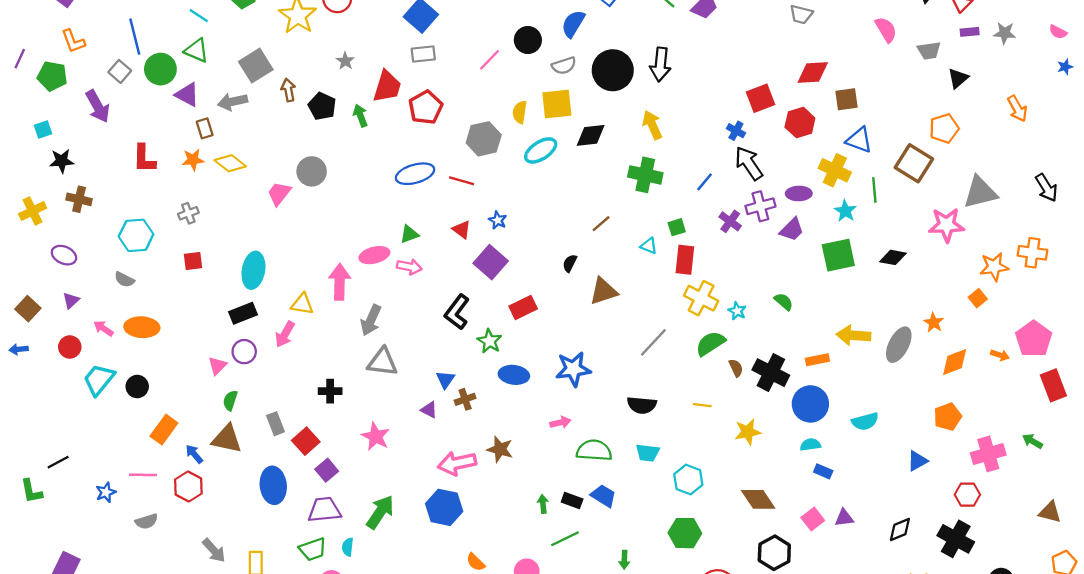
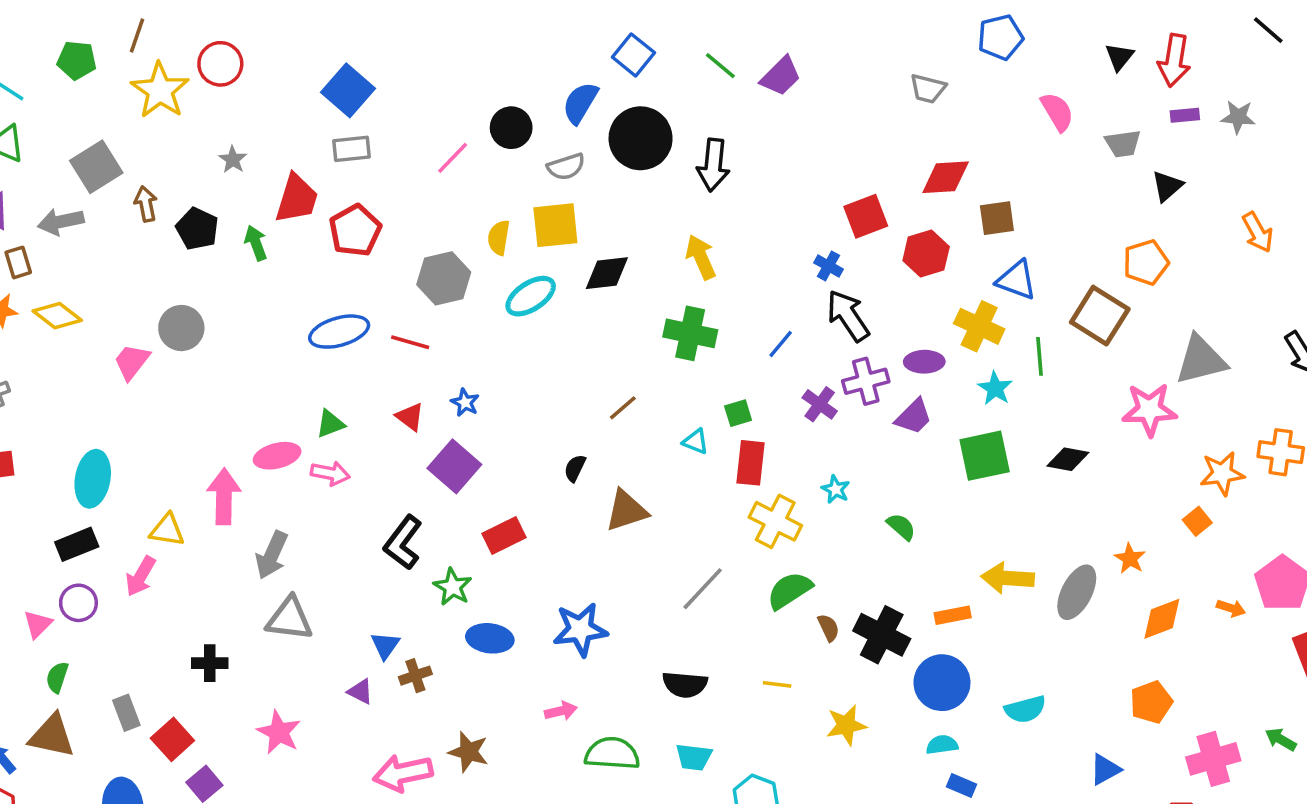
black circle: (613, 70) -> (641, 138), moved
cyan star: (737, 311) -> (836, 489), moved

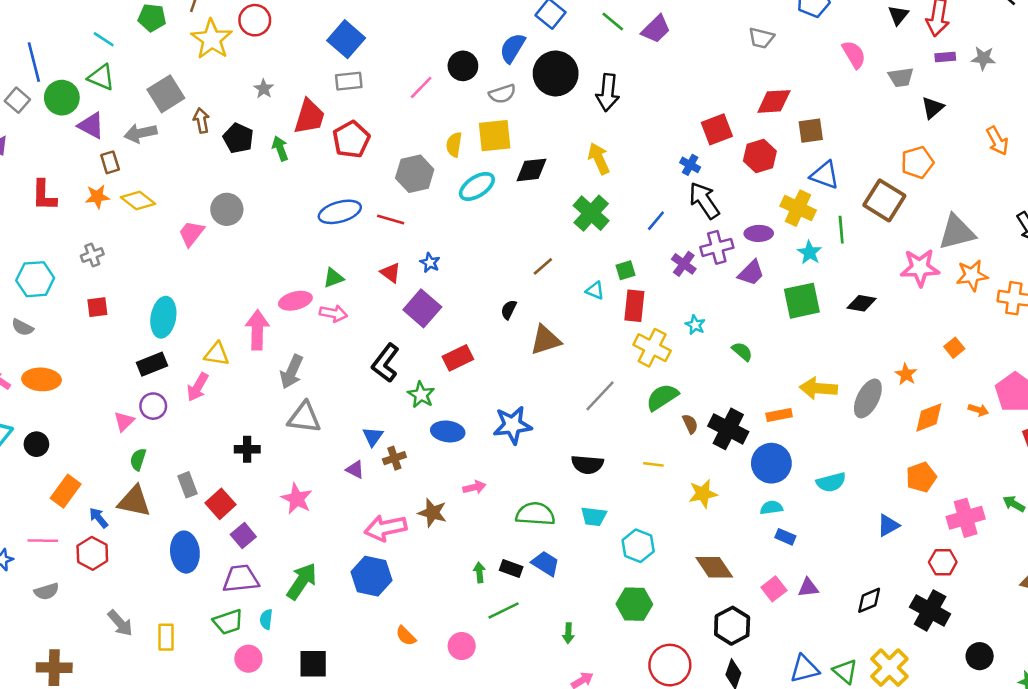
green cross: (690, 333) -> (591, 213), turned 30
orange star: (1222, 473) -> (972, 275), moved
pink arrow: (561, 711) -> (474, 487), moved

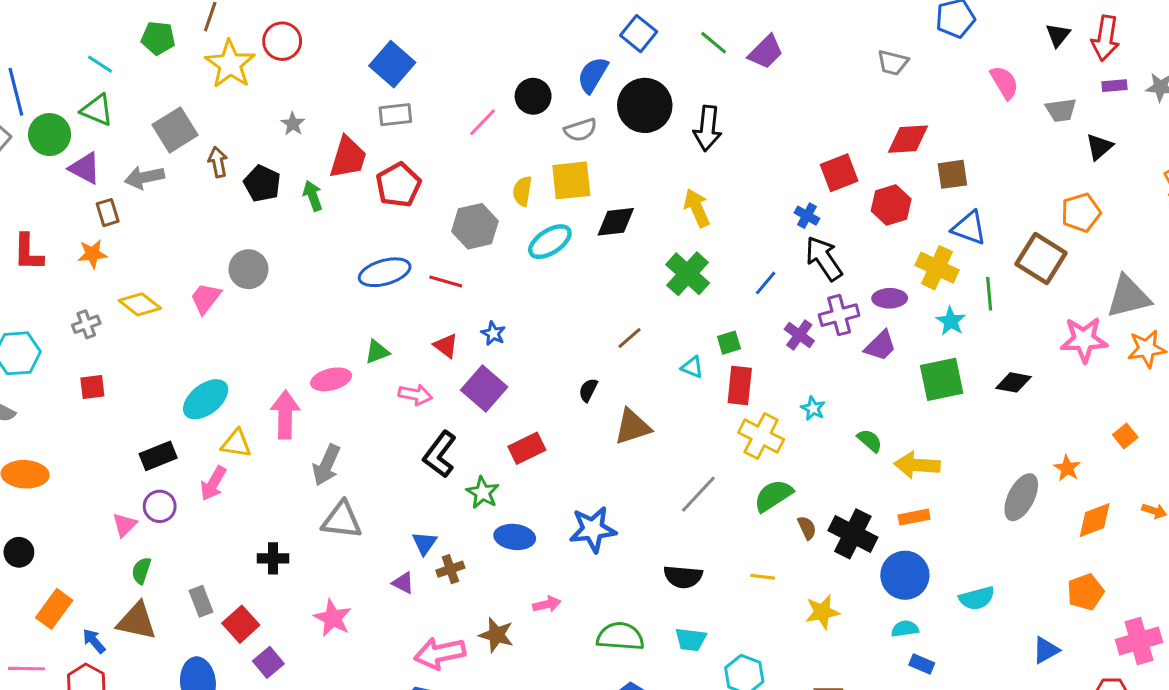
yellow diamond: (138, 200) -> (140, 304), moved
pink arrow: (333, 313) -> (415, 395), moved
cyan ellipse: (163, 317) -> (206, 399), moved, turned 42
yellow arrow: (818, 388) -> (917, 465), moved

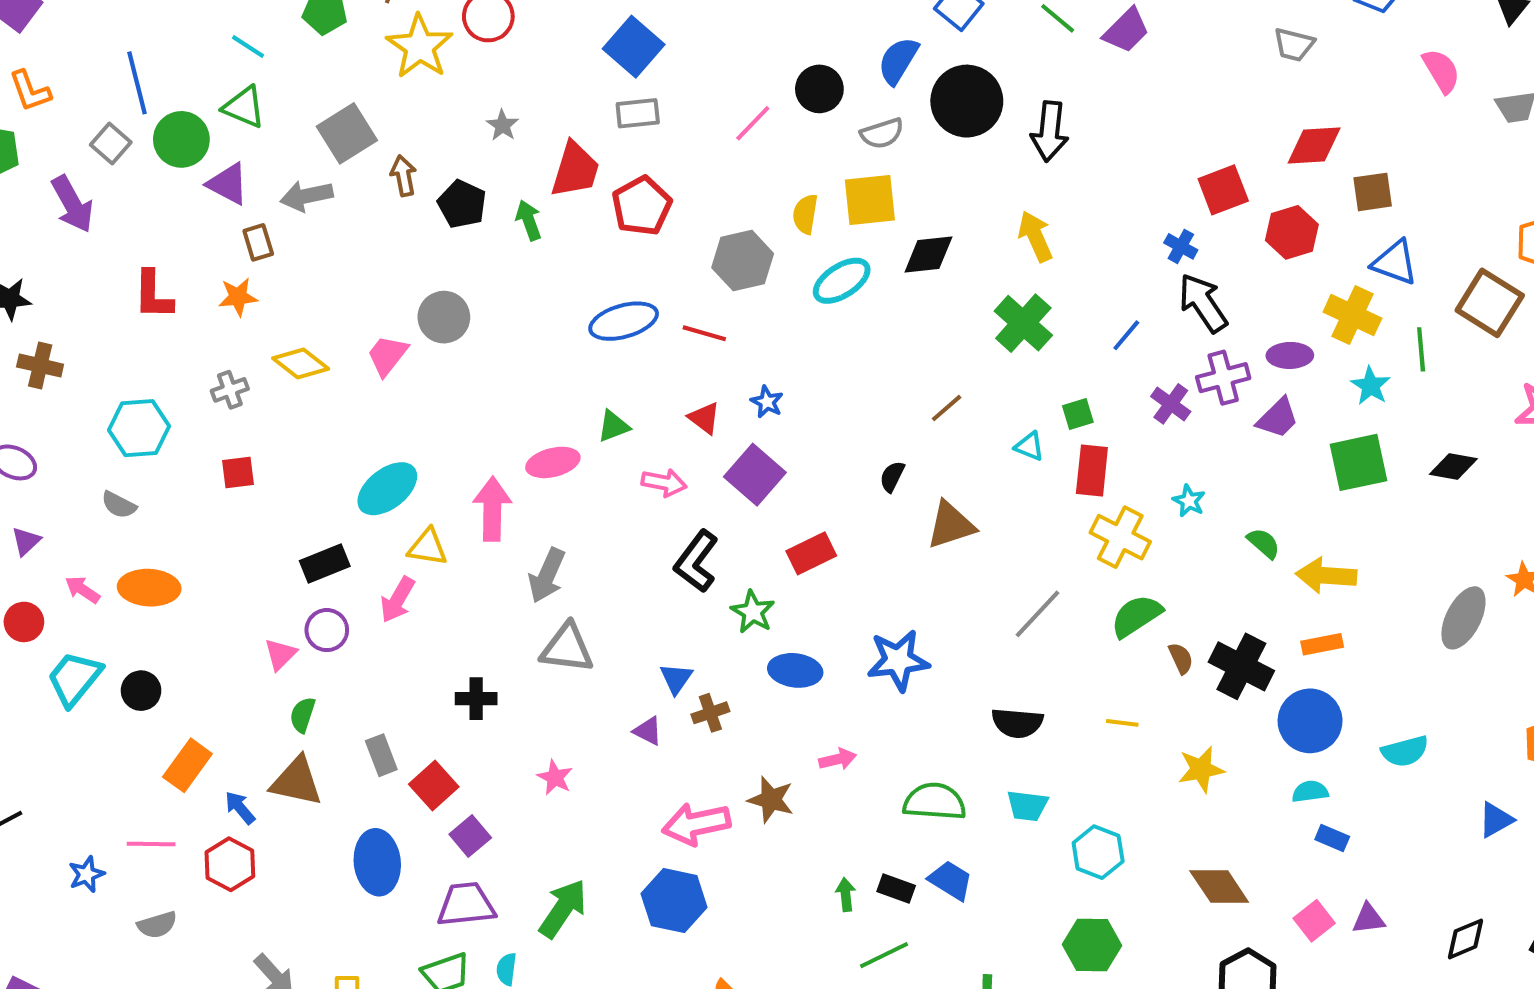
pink star: (333, 618) -> (555, 777), size x0.7

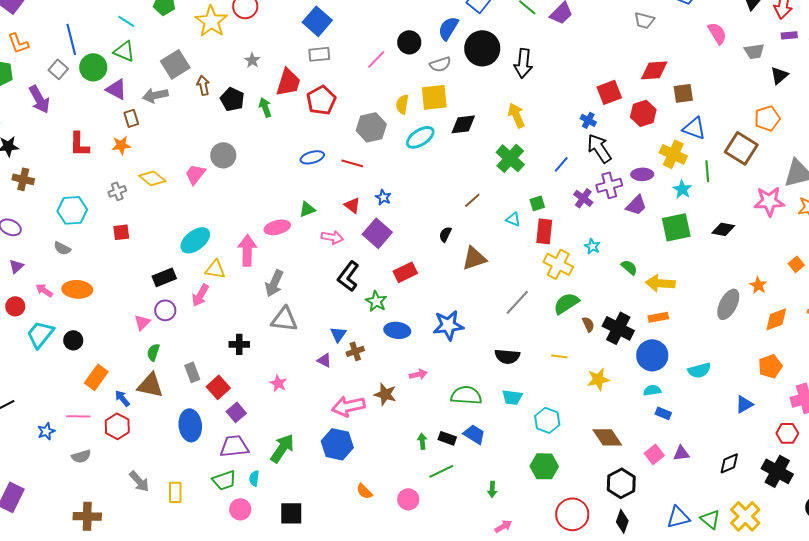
blue ellipse: (624, 321) -> (312, 157), size x0.7

